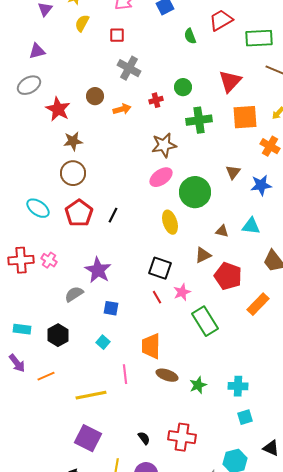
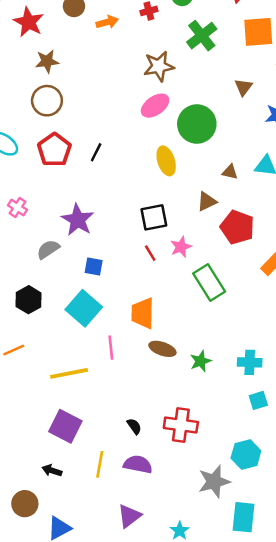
green cross: (199, 120) -> (202, 36), turned -30
brown triangle: (233, 172) -> (244, 87), moved
black square: (160, 268) -> (154, 217), turned -30
cyan square: (103, 342) -> (84, 308), size x2.0

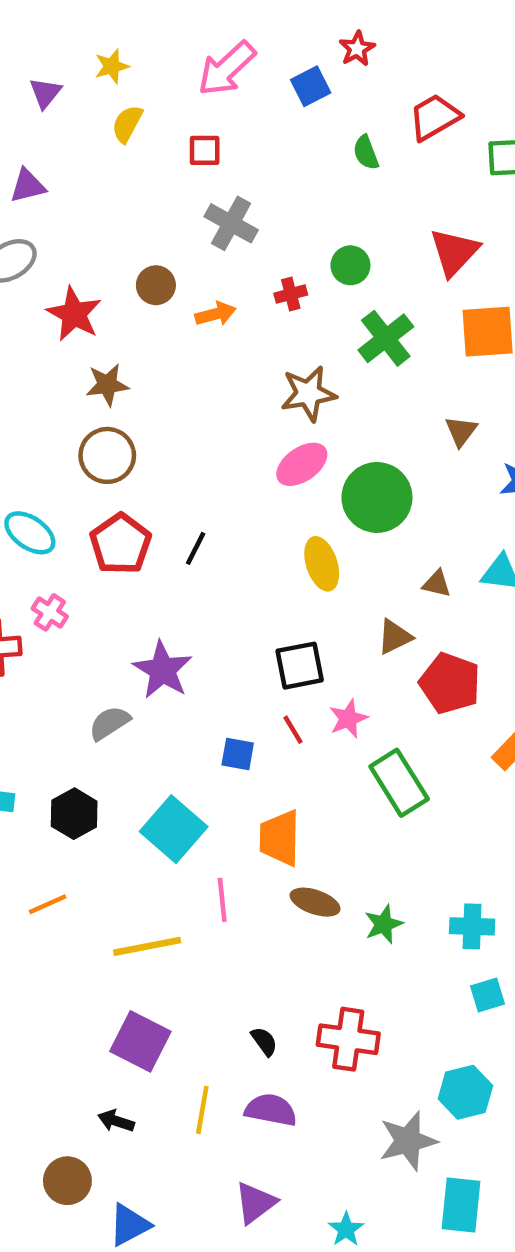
pink cross: (17, 208) -> (50, 612), moved
blue square: (94, 267) -> (238, 754), moved

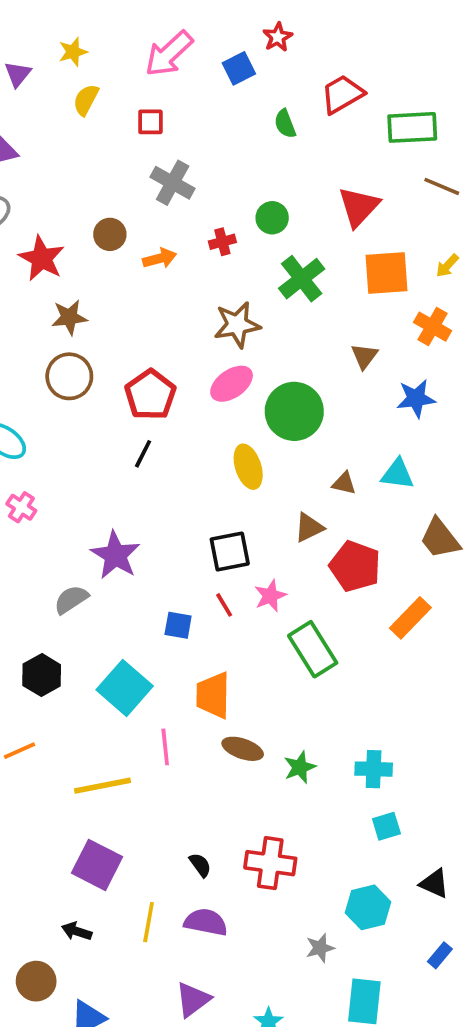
red pentagon: (121, 544) -> (150, 395), moved
gray star: (408, 1141) -> (320, 948), size x0.6

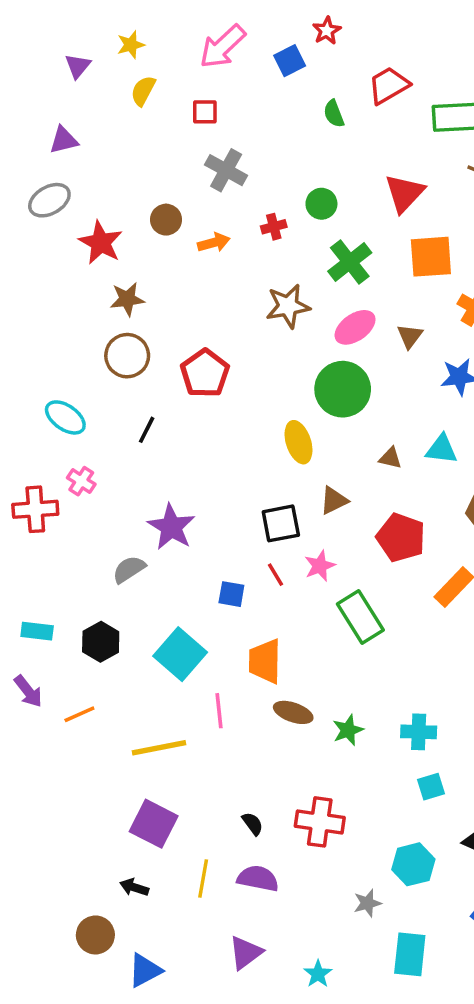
pink ellipse: (232, 384) -> (355, 327), moved
black line: (143, 454) -> (147, 430), moved
brown triangle: (309, 528) -> (334, 500), moved

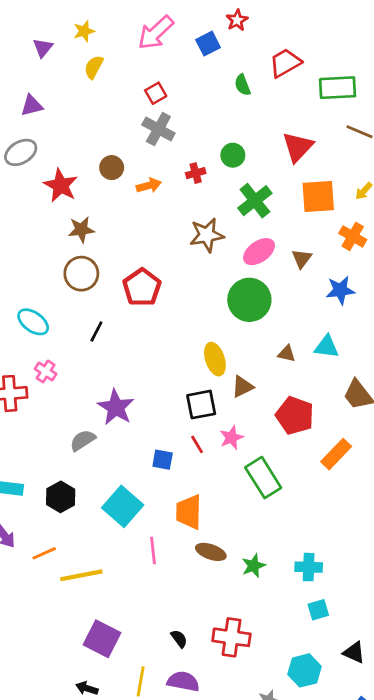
red square: (205, 112) -> (156, 93), moved, turned -30
yellow ellipse: (299, 442) -> (215, 359), moved
yellow line: (159, 748) -> (81, 575), moved

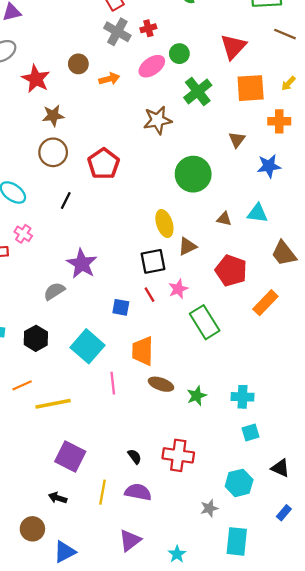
red cross: (196, 173) -> (148, 28), moved
orange cross: (353, 236) -> (279, 121), turned -30
pink ellipse: (259, 252) -> (152, 66), moved

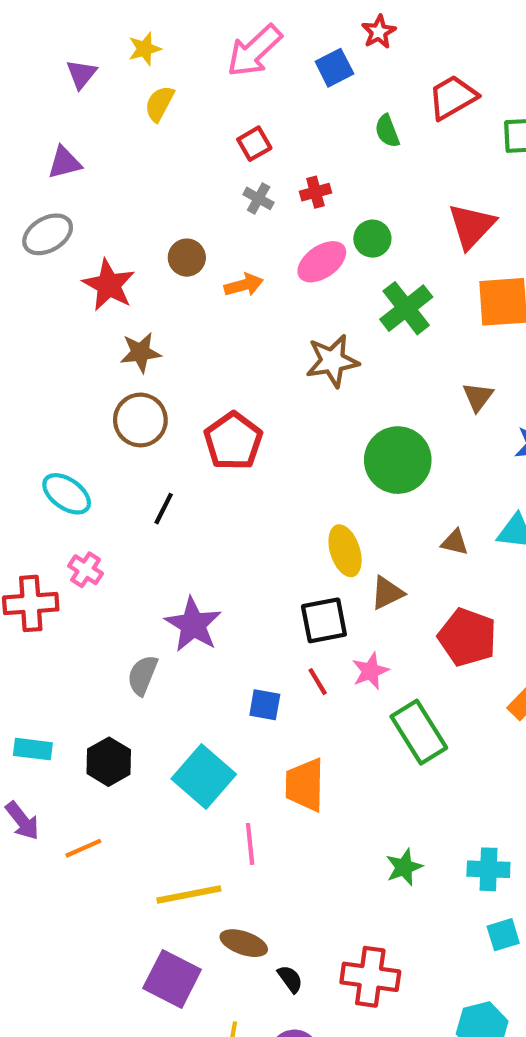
gray cross: (117, 32) -> (259, 198), size x0.6
gray semicircle: (54, 291) -> (143, 675), turned -35
brown ellipse: (161, 384) -> (244, 943), moved
yellow line: (53, 404) -> (189, 895), moved

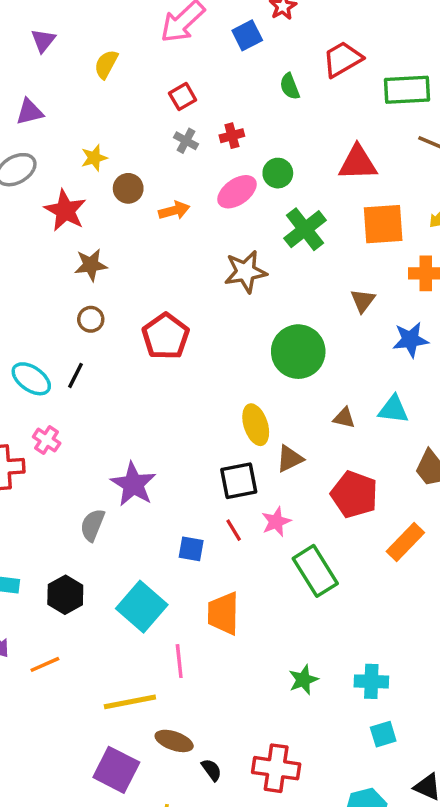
yellow star: (145, 49) -> (94, 158), moved
red triangle: (472, 226) -> (358, 163), turned 45
brown circle: (140, 420) -> (91, 319), size x0.6
black line: (164, 509) -> (75, 375), moved

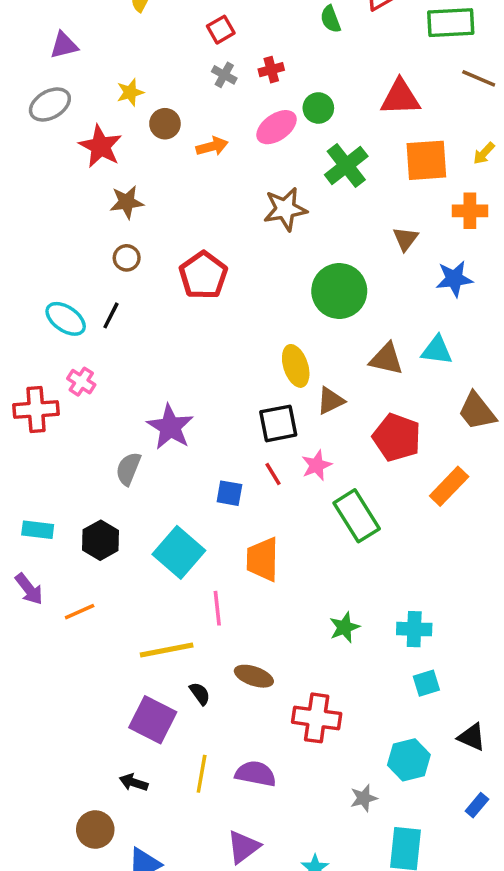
brown triangle: (344, 418) -> (386, 359), size x1.5
brown ellipse: (174, 741) -> (254, 676), moved
black semicircle: (211, 770) -> (200, 694), moved

